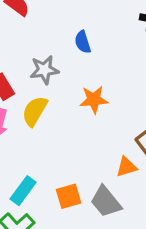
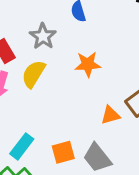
gray star: (44, 70) -> (43, 36), turned -30
orange triangle: (126, 167) -> (110, 115), moved

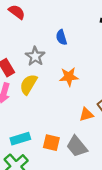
cyan rectangle: (22, 146) -> (20, 139), turned 36
orange square: (63, 152) -> (51, 143), turned 30

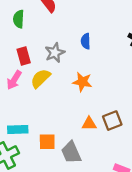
orange square: (51, 143) -> (47, 142), turned -30

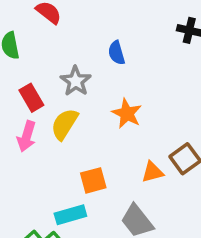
orange star: (82, 82) -> (127, 113), turned 30
cyan rectangle: (18, 129) -> (70, 215), moved
orange square: (47, 142) -> (93, 180), moved

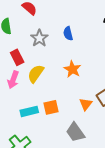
gray star: (76, 81) -> (39, 38), moved
orange triangle: (152, 172) -> (86, 104), turned -40
cyan rectangle: (70, 215) -> (29, 111), moved

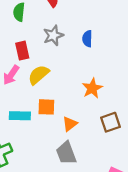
orange star: (72, 69) -> (92, 88), moved
orange triangle: (86, 104) -> (70, 124), moved
orange square: (51, 107) -> (46, 107), moved

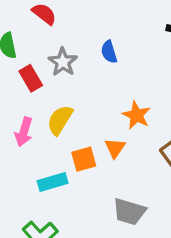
red rectangle: (22, 51) -> (31, 78), moved
orange triangle: (70, 124) -> (115, 148), moved
gray trapezoid: (66, 153) -> (129, 212), turned -35

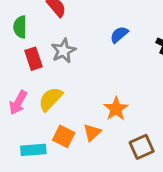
blue semicircle: (109, 52) -> (119, 35), moved, turned 54
orange square: (84, 159) -> (64, 136), turned 30

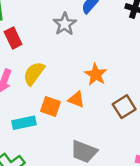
gray star: (63, 51) -> (65, 24), moved
orange triangle: (92, 133) -> (76, 99), turned -48

